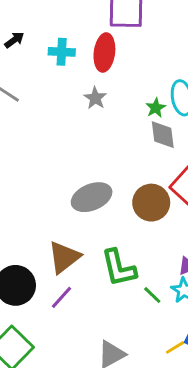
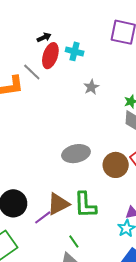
red ellipse: (104, 53) -> (50, 56), moved
brown triangle: (64, 257) -> (58, 204), moved
green line: (152, 295) -> (74, 242), moved

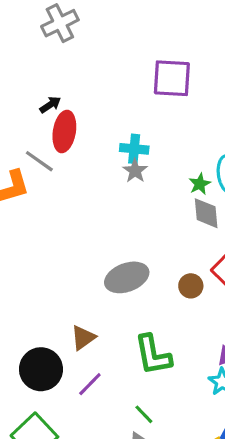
cyan cross: (75, 51) -> (134, 149), moved
brown circle: (116, 165) -> (191, 286), size x0.6
brown triangle: (58, 204) -> (83, 338), moved, size x0.7

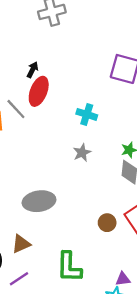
black arrow: (50, 105) -> (32, 70), turned -42
gray star: (135, 171) -> (82, 153), moved
gray ellipse: (127, 277) -> (39, 201), moved

